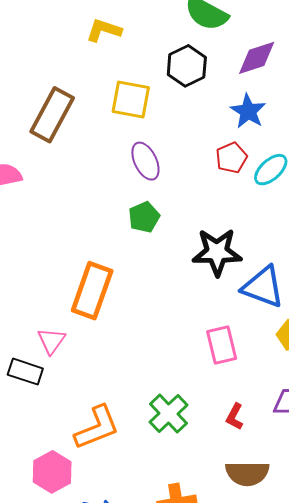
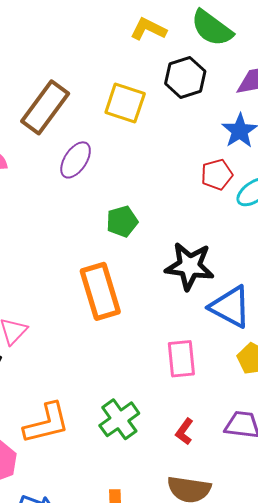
yellow L-shape: (104, 30) -> (148, 29), moved
purple ellipse: (145, 161) -> (76, 160), moved, turned 51
orange rectangle: (92, 291) -> (100, 291), moved, turned -44

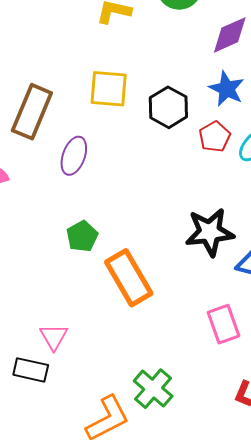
black hexagon: (185, 77) -> (168, 107), moved
green pentagon: (122, 221) -> (82, 236), moved
green cross: (119, 419) -> (153, 389), moved

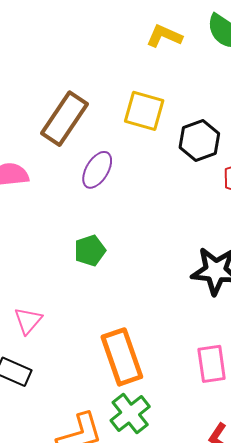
orange rectangle: (129, 278) -> (122, 357), moved
pink triangle: (54, 337) -> (28, 321), moved

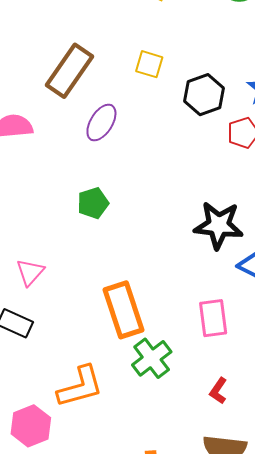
yellow square: (144, 111) -> (149, 64), size x0.7
green cross: (130, 414) -> (152, 358), moved

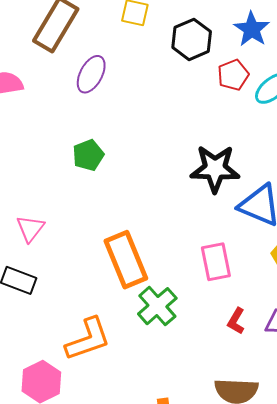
red L-shape: (218, 391) -> (236, 321), moved

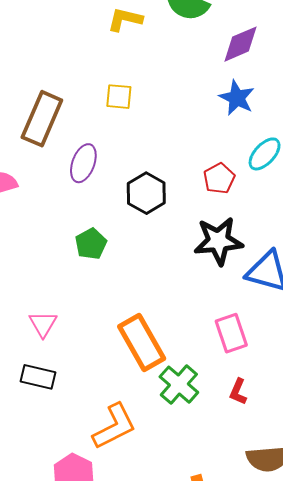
black hexagon: (192, 39) -> (146, 193), moved
red pentagon: (233, 75) -> (219, 178), moved
red L-shape: (236, 321) -> (238, 392), moved

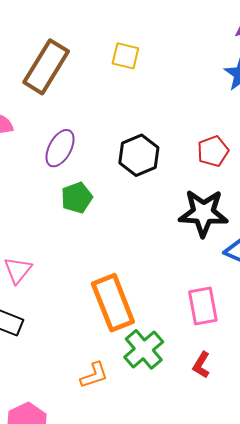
purple ellipse: (83, 163) -> (60, 148), moved
orange L-shape: (114, 426) -> (94, 375), moved, size x0.6

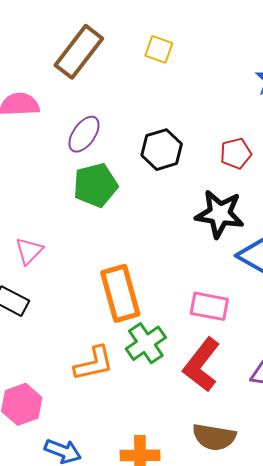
green pentagon: (77, 198) -> (95, 185), size x1.4
pink rectangle: (203, 306) -> (209, 306), turned -75
red L-shape: (201, 365) -> (202, 365), size x2.0
orange L-shape: (94, 375) -> (94, 363), size x1.4

